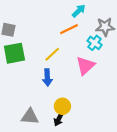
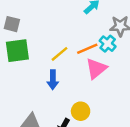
orange line: (69, 29) -> (87, 49), moved
yellow circle: (62, 106) -> (81, 111), moved

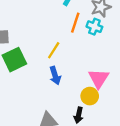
orange line: (87, 49) -> (75, 23), moved, turned -30
pink triangle: (96, 69) -> (99, 78), moved

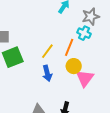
orange line: (75, 23) -> (69, 47), moved
yellow circle: (90, 96) -> (74, 66), moved

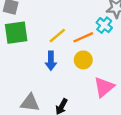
orange line: (69, 47) -> (83, 37), turned 30
pink triangle: (85, 78) -> (104, 87), moved

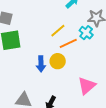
yellow line: (57, 36) -> (58, 31), moved
yellow circle: (83, 60) -> (58, 61), moved

